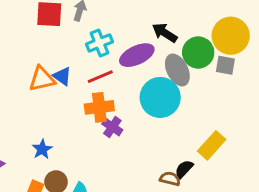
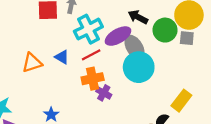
cyan cross: (99, 43) -> (88, 29), size x1.4
gray ellipse: (177, 70) -> (135, 47), moved
orange triangle: (42, 79) -> (32, 63), moved

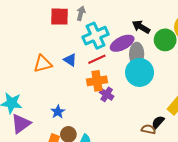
gray ellipse: (135, 47) -> (137, 54), turned 30

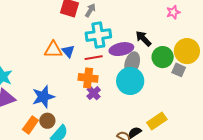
orange triangle: (43, 64) -> (53, 50), moved
blue star: (58, 112) -> (43, 97), size x1.6

